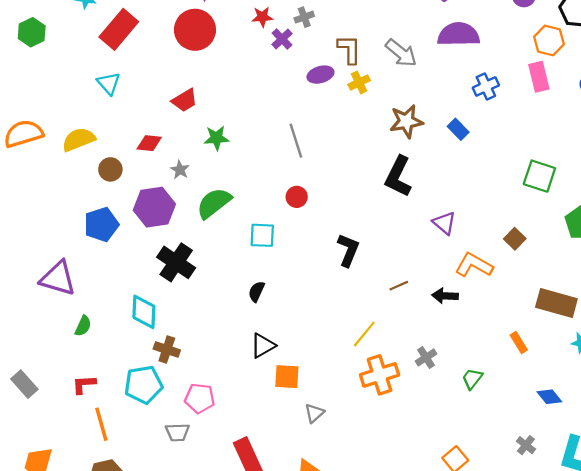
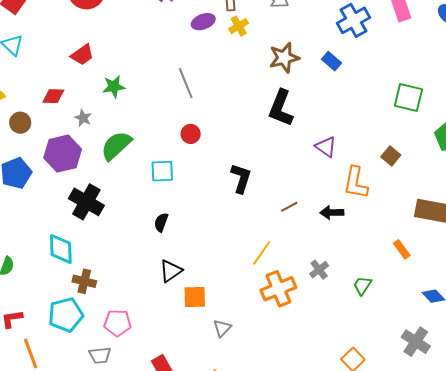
blue cross: (486, 86) -> (353, 20), size x1.4
orange L-shape: (474, 265) -> (356, 183), turned -104
gray cross: (526, 445) -> (416, 342), size x1.6

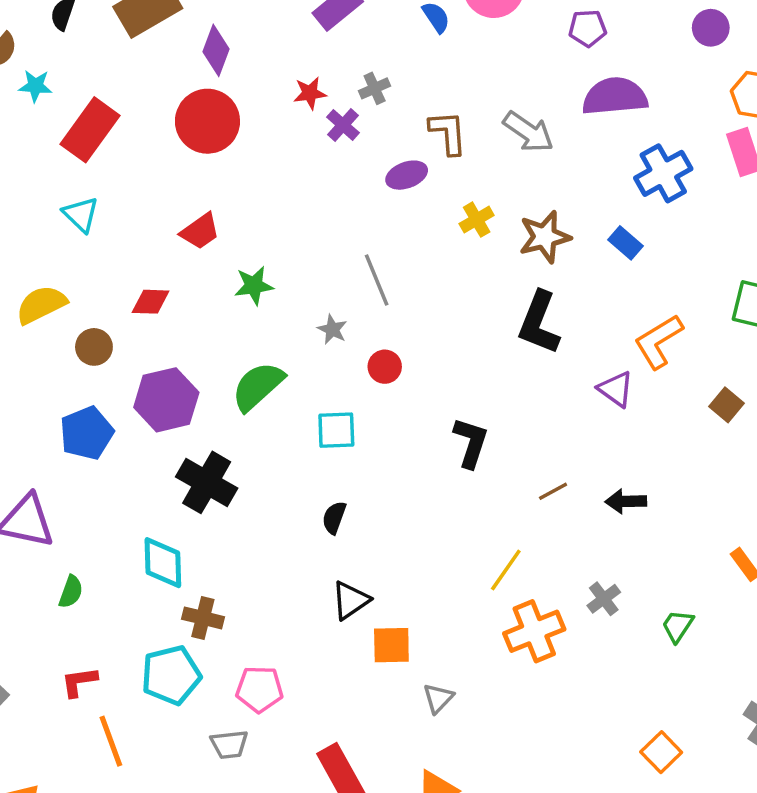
yellow cross: (239, 26) -> (477, 220), moved
gray star: (83, 118) -> (332, 329), moved
orange L-shape: (356, 183) -> (658, 341), moved, turned 48

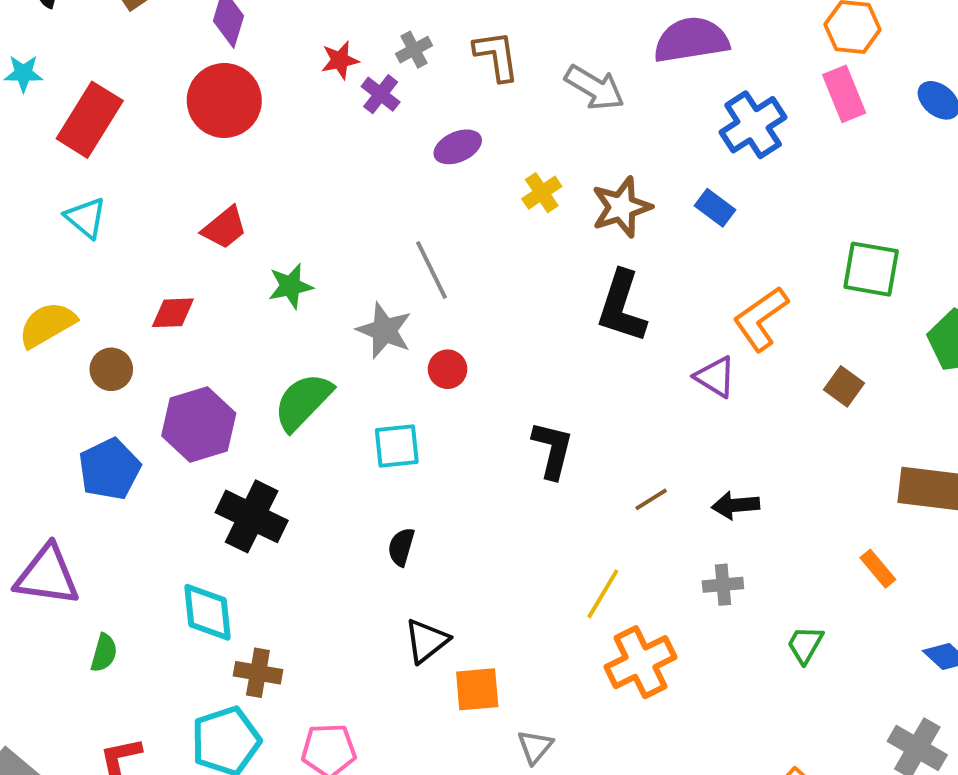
brown L-shape: (448, 133) -> (496, 56), moved
gray star: (332, 329) -> (384, 330), size x1.6
gray cross: (604, 599) -> (723, 585), moved, turned 36

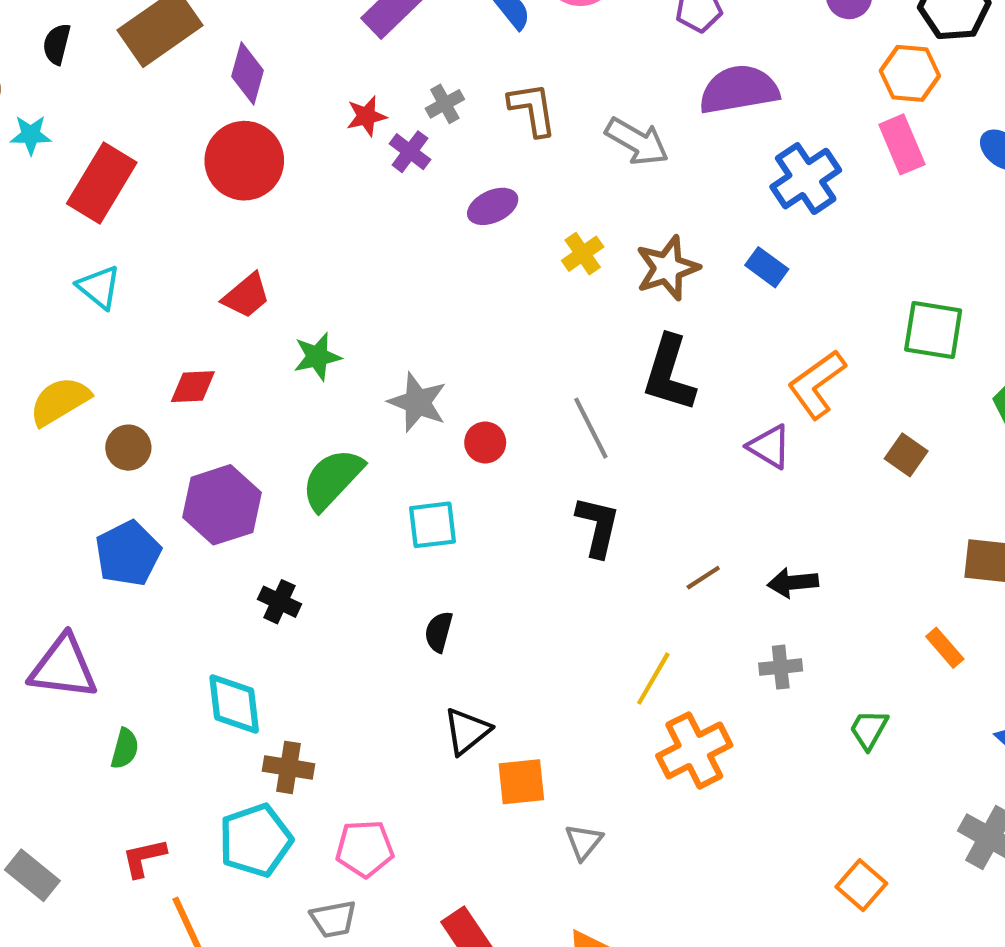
gray line: (431, 270) -> (591, 428), moved
black cross: (252, 516) -> (279, 602), size x0.6

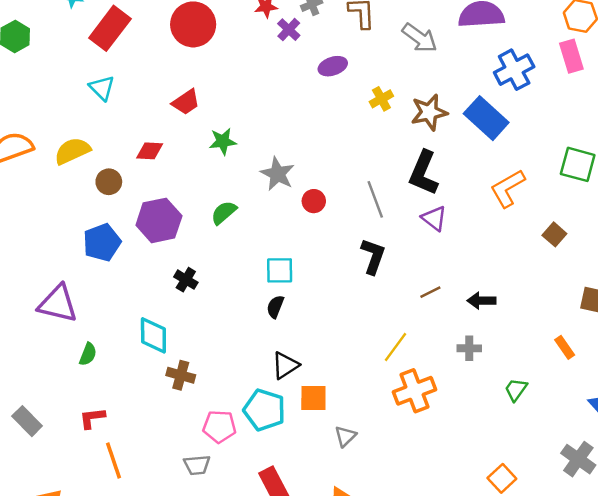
blue rectangle: (767, 267) -> (486, 118), size x1.8
purple triangle: (769, 447) -> (434, 218), moved
green semicircle: (332, 479) -> (224, 213), size x0.7
cyan square: (432, 525) -> (280, 270), moved
cyan pentagon: (255, 840) -> (264, 410), moved, turned 30

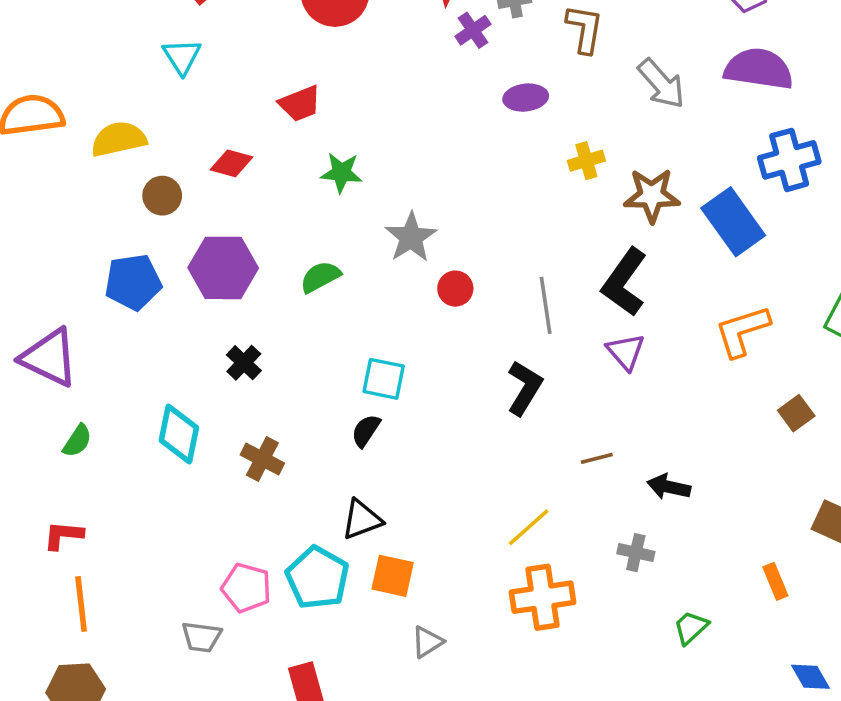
brown cross: (181, 375) -> (262, 459), moved

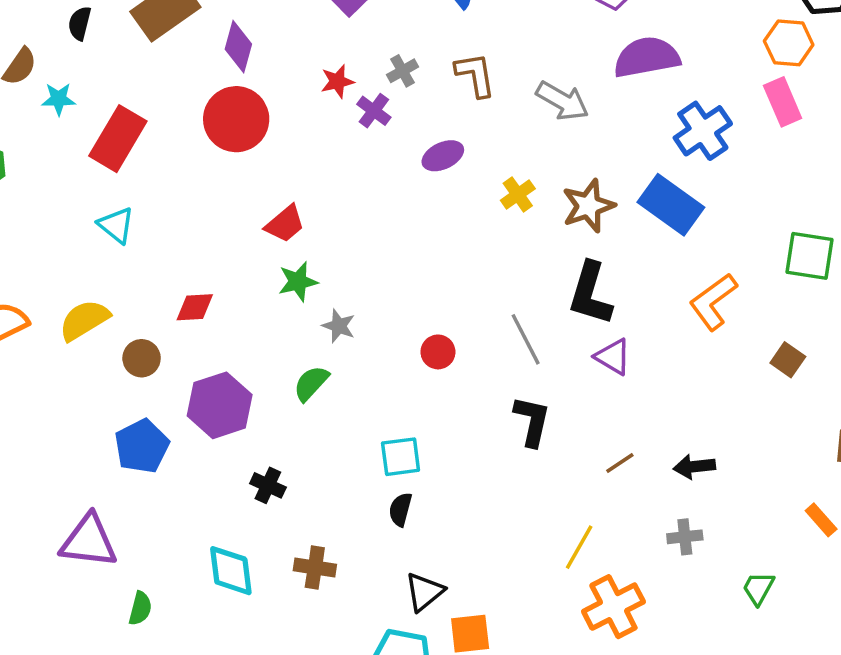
red trapezoid: (300, 104) -> (285, 224), moved
gray star: (411, 237) -> (339, 326), moved, size x0.7

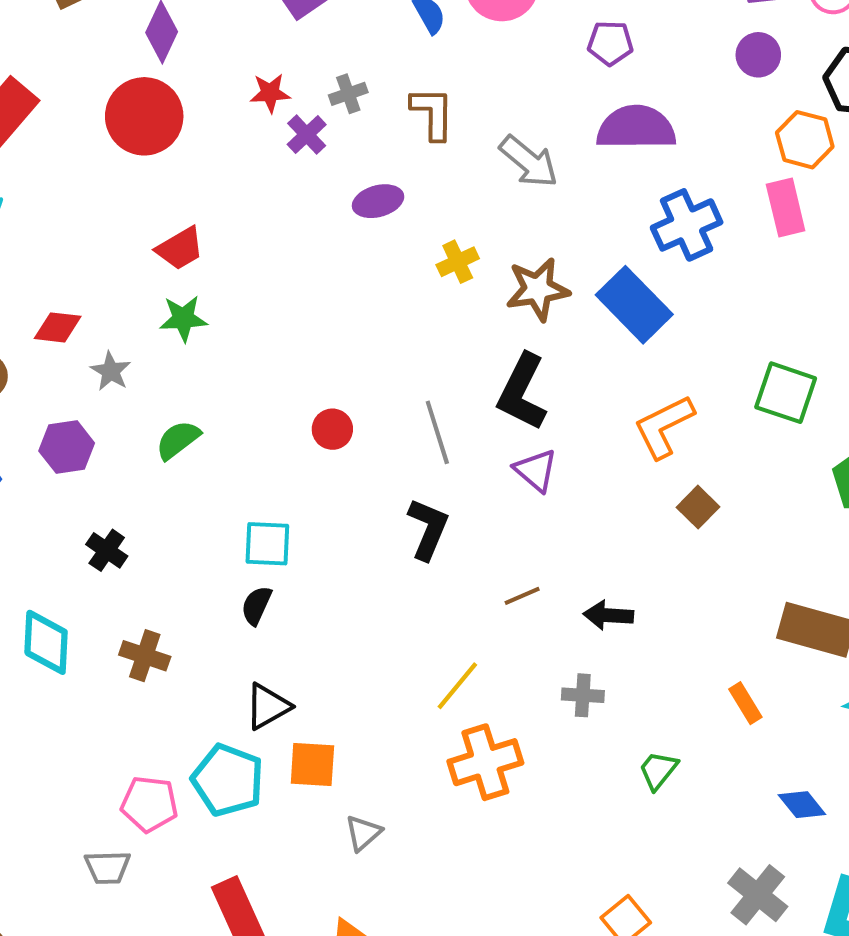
gray star: (339, 326) -> (111, 371), moved
brown square: (788, 360) -> (698, 507), moved
purple hexagon: (220, 405) -> (67, 447), size x0.7

